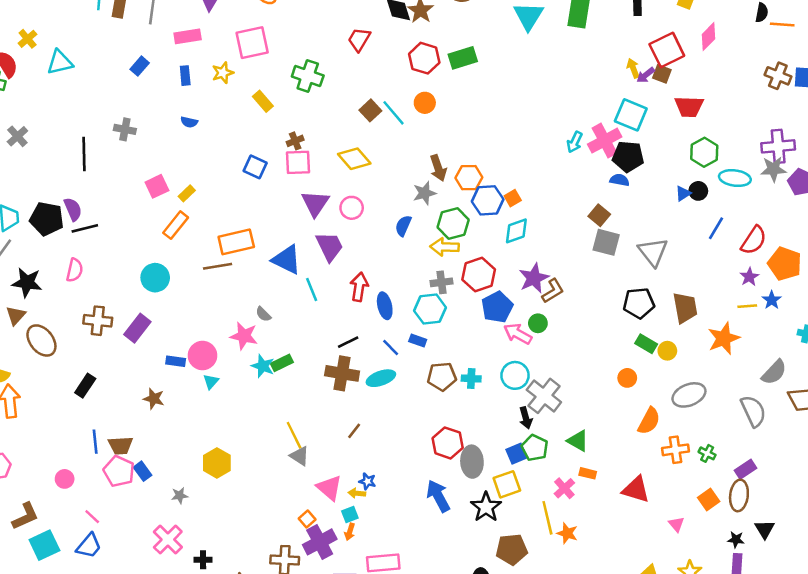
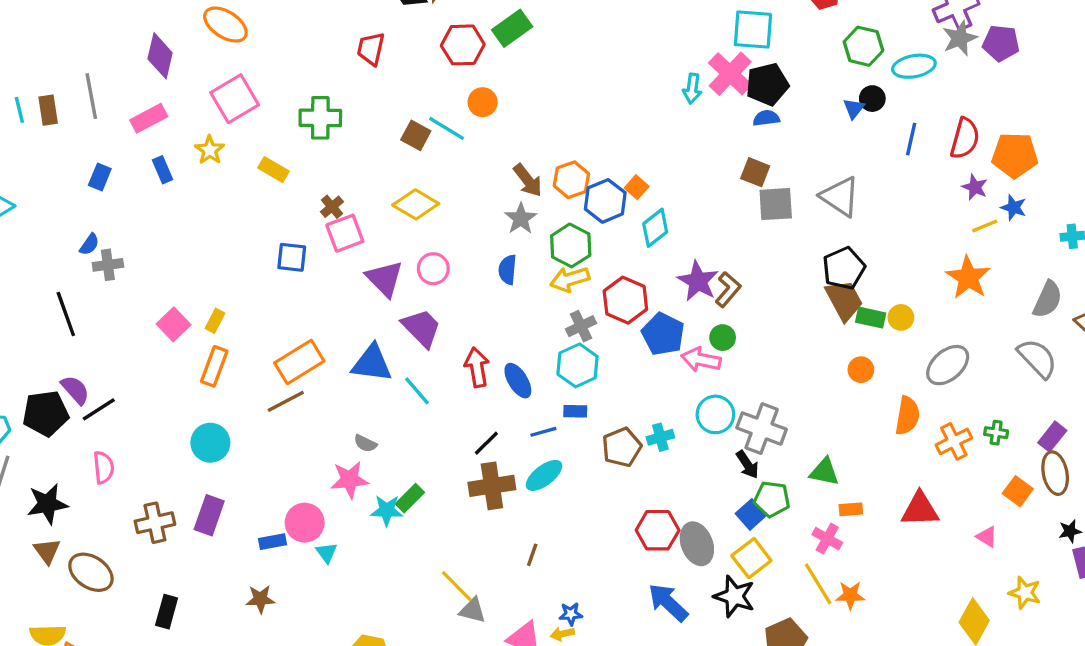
blue semicircle: (189, 122) -> (89, 244), moved, turned -49
brown trapezoid: (685, 308) -> (844, 300), moved
blue line: (391, 347) -> (543, 432), turned -42

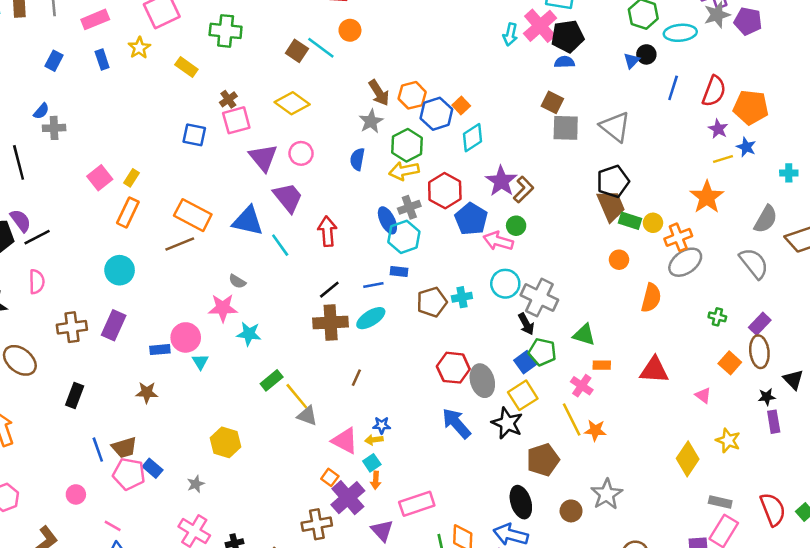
orange rectangle: (299, 362) -> (193, 215), turned 54
blue ellipse: (518, 381) -> (387, 220), moved
orange cross: (954, 441) -> (678, 237), moved
green rectangle: (410, 498) -> (272, 380), moved

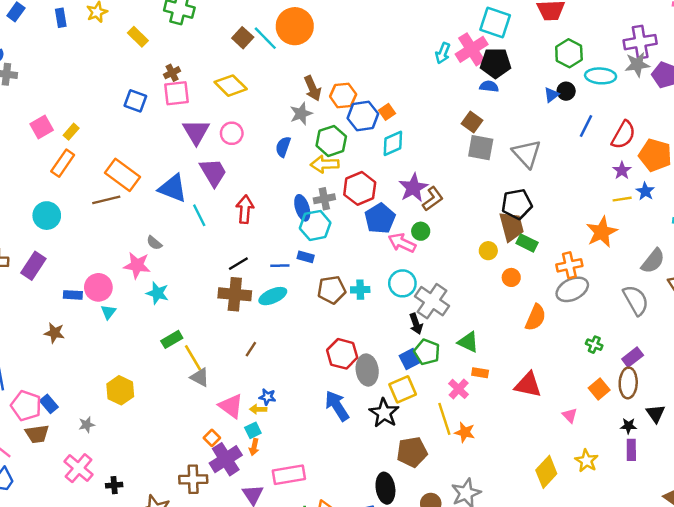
orange circle: (350, 30) -> (295, 26), size x1.8
yellow circle: (653, 223) -> (488, 251), moved
brown trapezoid: (124, 448) -> (37, 434), moved

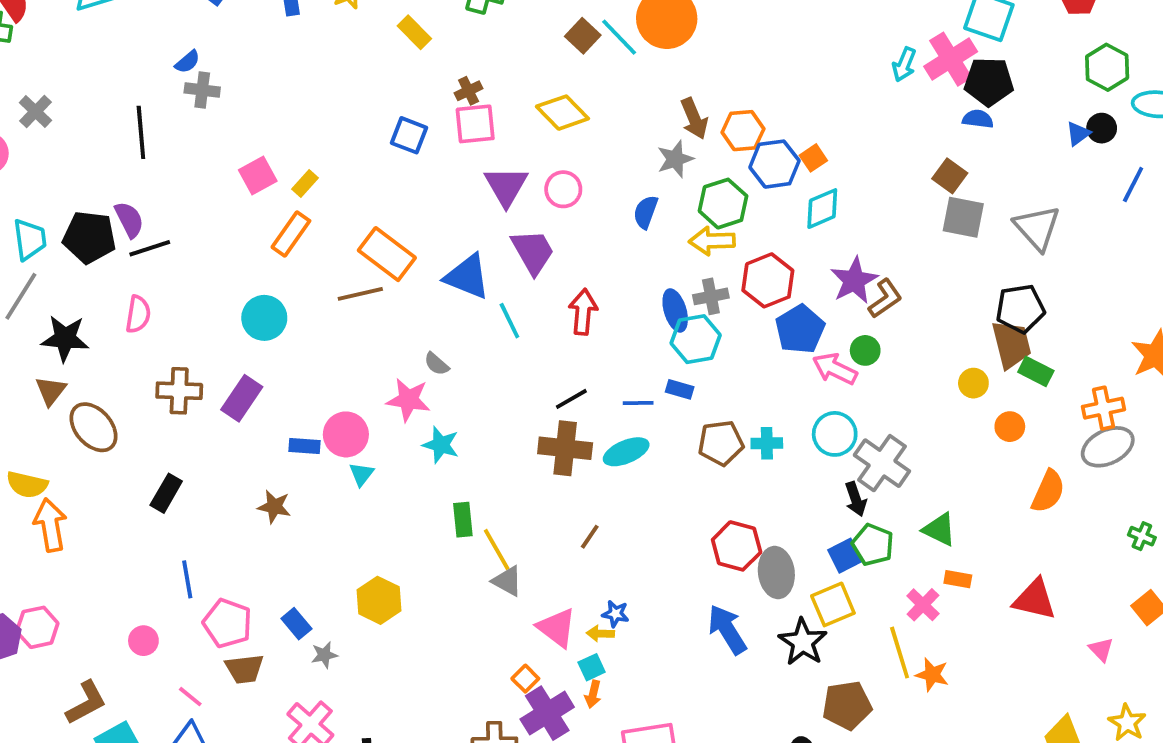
green rectangle: (172, 339) -> (463, 520), turned -66
blue rectangle: (49, 404) -> (296, 624), moved

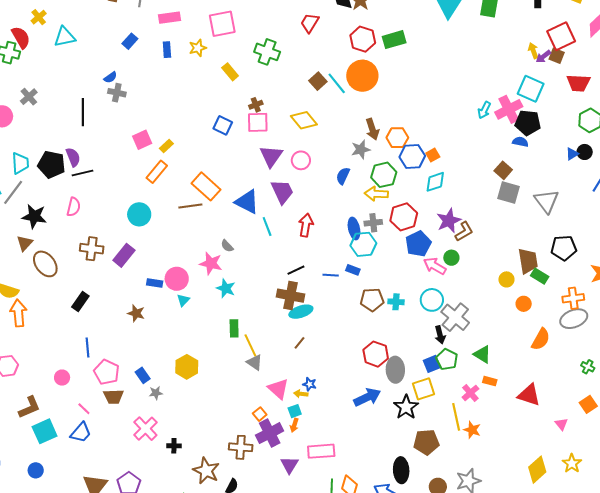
black pentagon: (1020, 309) -> (564, 248), moved
cyan ellipse: (626, 452) -> (301, 312), moved
blue arrow: (727, 629) -> (367, 397), turned 92

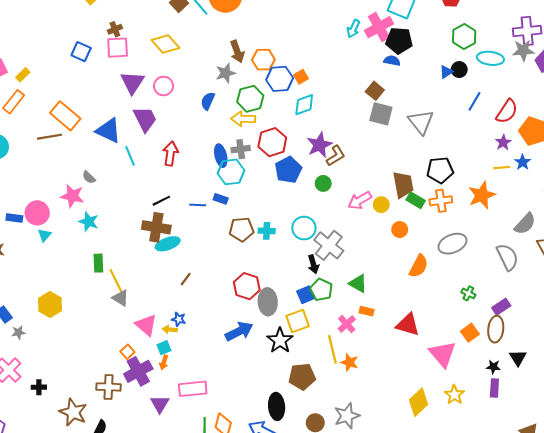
pink arrow: (435, 266) -> (360, 200), moved, turned -60
orange cross: (573, 298) -> (441, 201), moved
brown line: (300, 343) -> (186, 279), moved
pink triangle: (561, 424) -> (443, 354), size x2.0

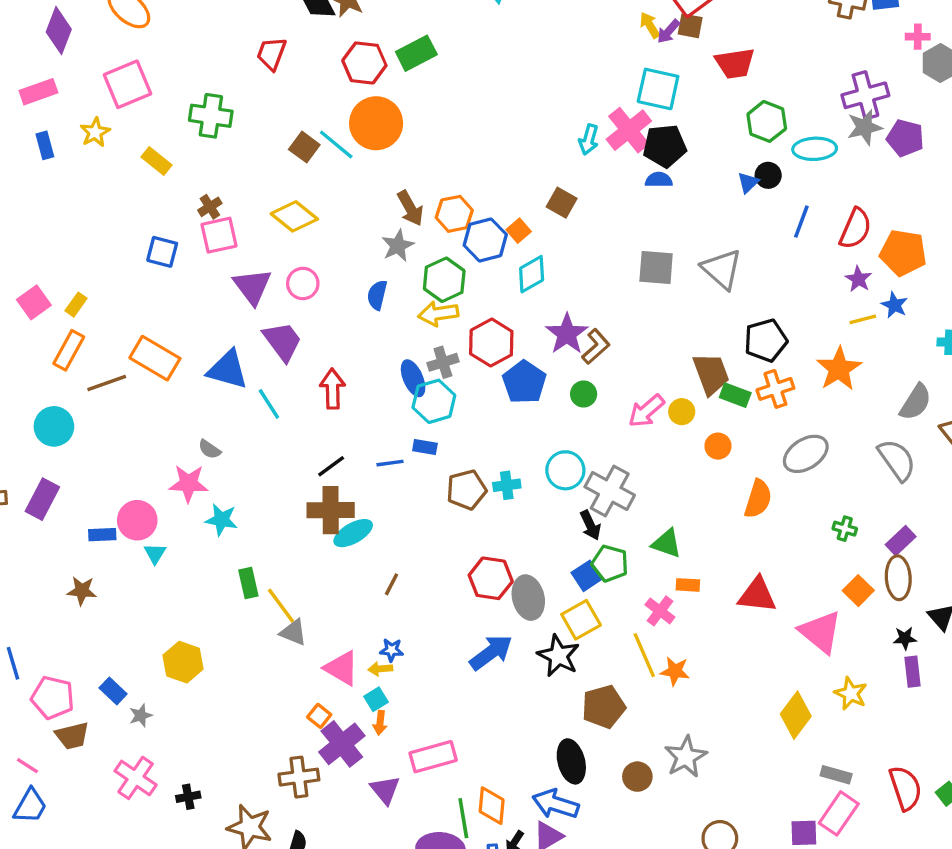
brown square: (375, 91) -> (562, 203), moved
brown line: (50, 137) -> (107, 383), moved

